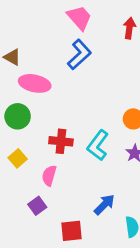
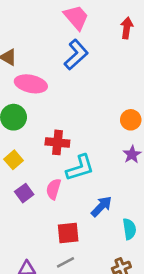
cyan L-shape: (98, 145) -> (80, 168), moved, turned -144
pink semicircle: (49, 176) -> (53, 189), moved
purple square: (37, 206) -> (24, 193), moved

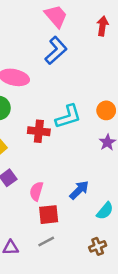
cyan L-shape: (80, 168) -> (68, 117), moved
pink semicircle: (53, 189) -> (36, 191), moved
cyan semicircle: (129, 229) -> (105, 211), turned 48

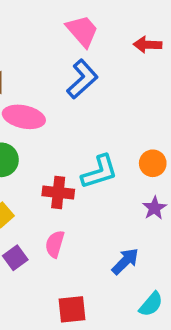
red arrow: (102, 26) -> (148, 45), turned -96
blue arrow: (79, 190) -> (125, 261), moved
pink semicircle: (36, 191) -> (55, 244), moved

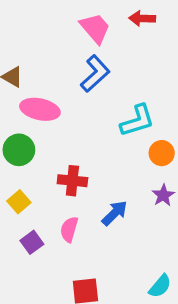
red arrow: (148, 45) -> (142, 18), moved
cyan L-shape: (99, 172) -> (137, 121), moved
blue arrow: (125, 261) -> (115, 213), moved

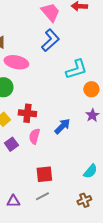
red cross: (72, 181) -> (27, 113), moved

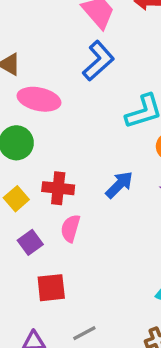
blue arrow: (62, 126) -> (119, 185), moved
red square: (44, 174) -> (51, 288), moved

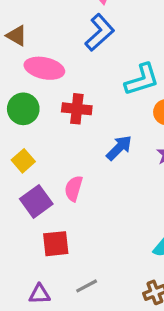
red cross: (58, 188) -> (77, 109), moved
purple square: (30, 242) -> (36, 201), size x1.4

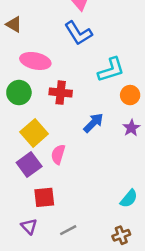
blue L-shape: (100, 32) -> (78, 33), turned 100
brown triangle: (17, 36) -> (14, 24), moved
yellow square: (23, 161) -> (34, 133), moved, size x1.5
purple triangle: (39, 294) -> (29, 226), moved, turned 48

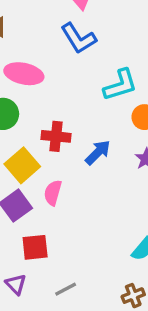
red cross: (61, 93) -> (56, 136), moved

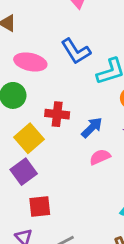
blue L-shape: (79, 38) -> (76, 51), moved
pink semicircle: (53, 193) -> (100, 157), moved, turned 50

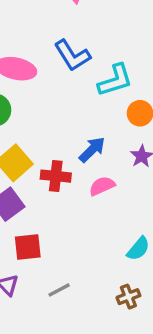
red cross: (57, 114) -> (56, 176), moved

